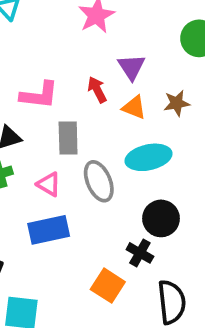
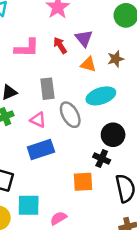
red arrow: (97, 90) -> (60, 45), moved
pink L-shape: (39, 95) -> (27, 48), moved
orange square: (108, 286) -> (83, 182), turned -30

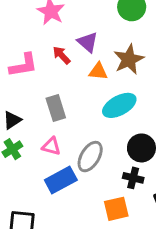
brown star: (116, 59) -> (129, 59), size x1.5
gray ellipse: (70, 115) -> (90, 157), moved, turned 70

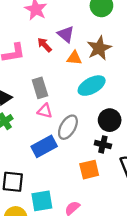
pink triangle: (51, 146) -> (45, 111), moved

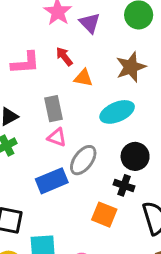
purple triangle: (66, 34) -> (90, 23), moved
orange triangle: (74, 58) -> (83, 78), moved
orange square: (89, 170) -> (104, 215), turned 30

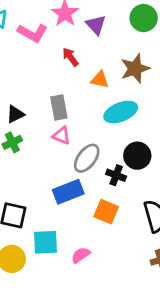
pink L-shape: (25, 63) -> (33, 33), moved, turned 32
orange triangle: (83, 78) -> (100, 80), moved
blue rectangle: (52, 181) -> (68, 192), moved
black cross: (124, 185) -> (116, 175), moved

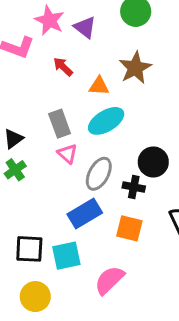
cyan ellipse: (121, 112) -> (106, 121), moved
pink triangle: (62, 136) -> (67, 154), turned 30
cyan square: (46, 242) -> (66, 256), moved
pink semicircle: (81, 255) -> (109, 280), size x1.5

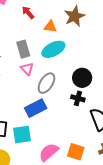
black cross: (134, 187) -> (78, 98), moved
orange square: (129, 228) -> (76, 152), moved

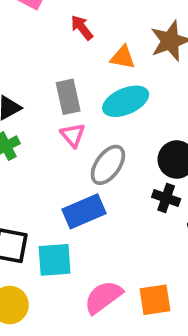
orange square: (76, 152) -> (155, 300), turned -30

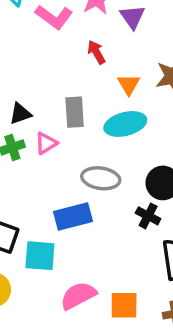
orange triangle: (123, 57) -> (129, 84), turned 40
pink triangle: (73, 135) -> (46, 143), moved, turned 30
gray ellipse: (108, 165) -> (101, 178), turned 54

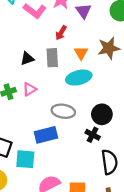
red arrow: (96, 52) -> (61, 33), turned -120
gray rectangle: (75, 112) -> (52, 58), moved
black triangle: (20, 114) -> (27, 59), moved

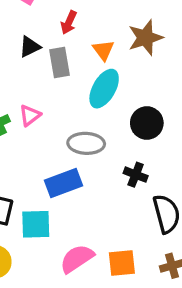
black triangle: (27, 59) -> (30, 47), moved
cyan ellipse: (79, 78) -> (104, 89), turned -40
black circle: (102, 114) -> (147, 123), moved

